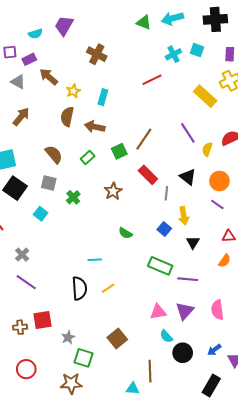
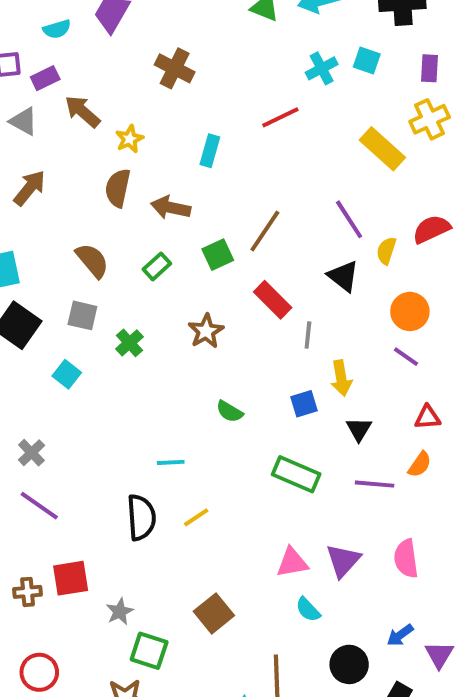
cyan rectangle: (103, 97) -> (210, 151), moved
black triangle: (188, 177) -> (343, 276), moved
blue square: (164, 229) -> (304, 404), turned 32
purple line: (188, 279) -> (375, 484), moved
black circle: (183, 353) -> (349, 664), moved

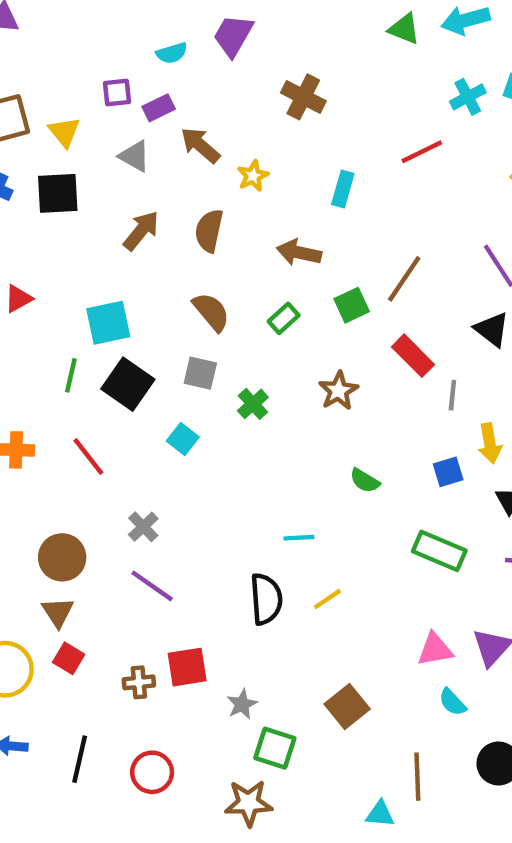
brown semicircle: (118, 188) -> (209, 231), moved

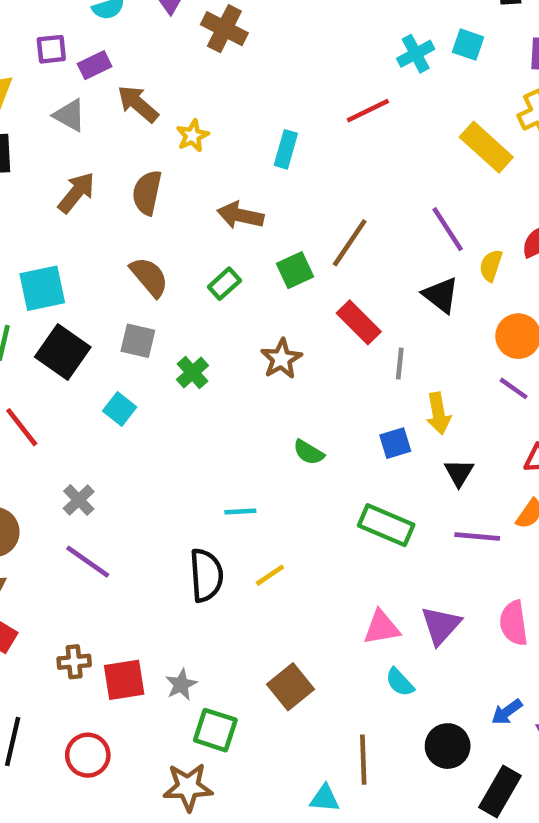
brown cross: (303, 97) -> (224, 29), moved
red square: (187, 667) -> (124, 680), moved

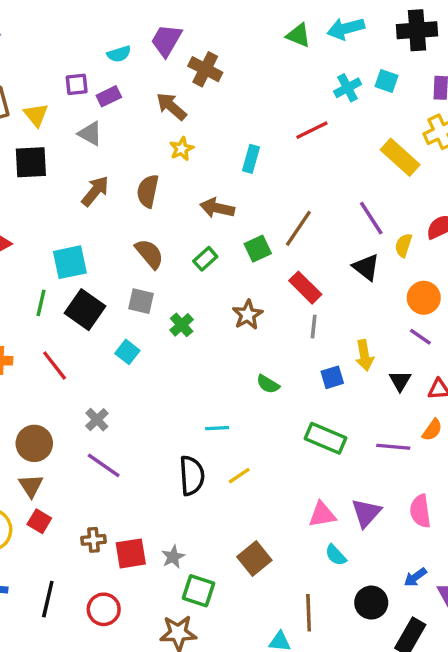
brown arrow: (138, 104) -> (171, 106), moved
gray line: (400, 363) -> (314, 327), moved
black triangle: (459, 473) -> (400, 381), moved

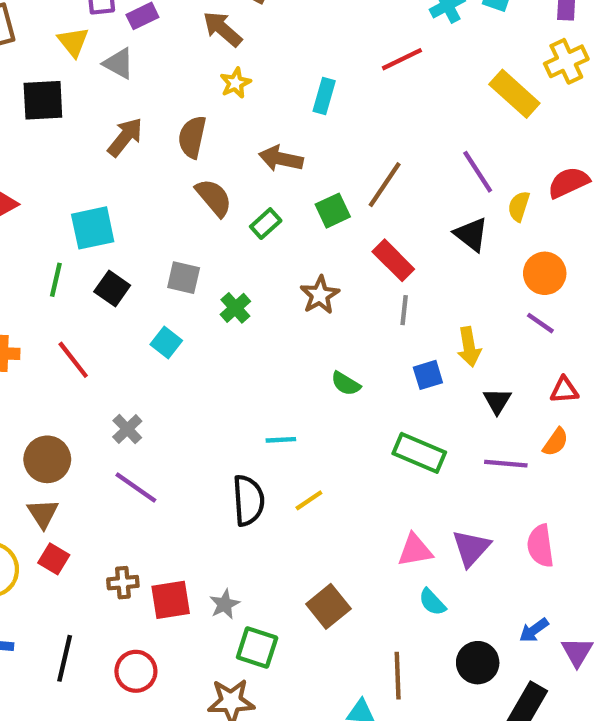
yellow triangle: (36, 115) -> (73, 42), moved
brown semicircle: (149, 254) -> (214, 198), moved
black square: (85, 310) -> (112, 288), size x0.7
black triangle: (400, 381) -> (497, 401), moved

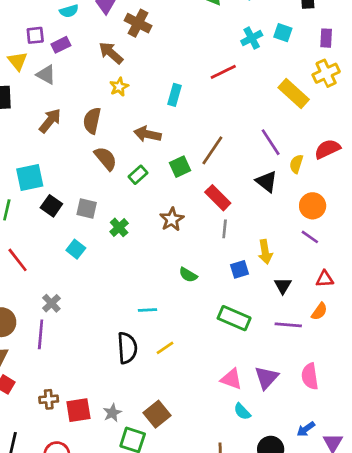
black square: (112, 288) -> (51, 206), moved
purple line: (136, 487) -> (41, 334), moved, turned 60
pink triangle: (415, 550) -> (231, 379), turned 30
brown square: (328, 606) -> (157, 414), moved

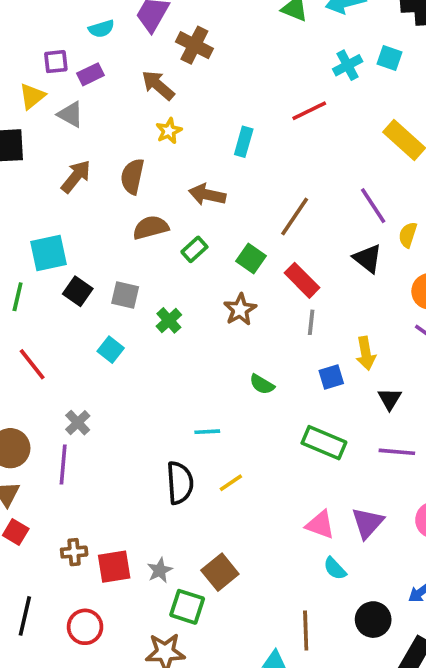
yellow triangle: (18, 61) -> (32, 96), turned 30
brown semicircle: (106, 158) -> (151, 227), turned -65
green square: (180, 167) -> (251, 258), moved, turned -30

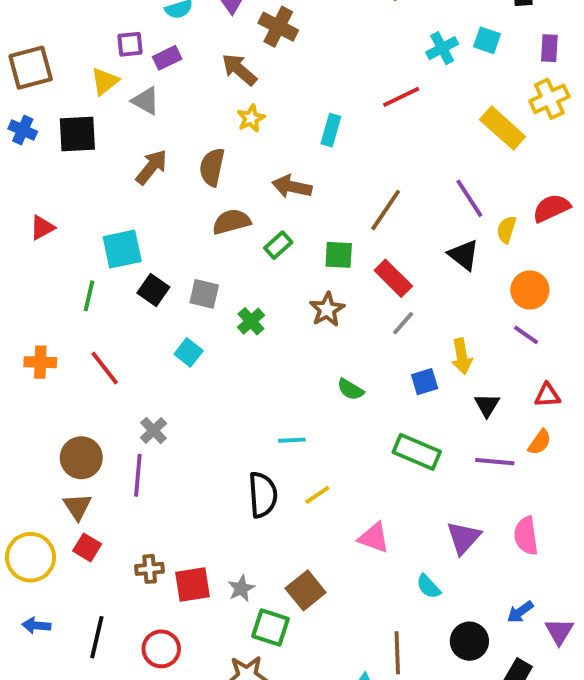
green square: (251, 258) -> (339, 255), turned -32
gray line: (311, 322) -> (403, 323), turned 35
pink triangle: (320, 525) -> (374, 538), moved

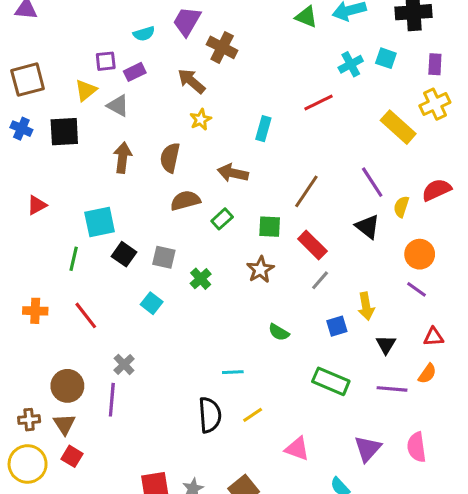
brown arrow: (151, 167) -> (123, 158), turned -32
brown cross: (150, 569) -> (29, 420), moved

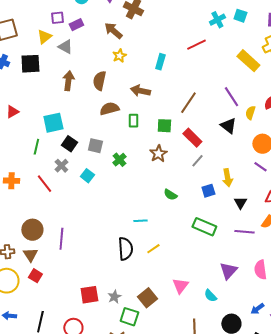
green rectangle: (222, 219) -> (133, 121), turned -48
gray cross: (124, 364) -> (61, 166), moved
pink triangle: (297, 449) -> (180, 286), moved, turned 48

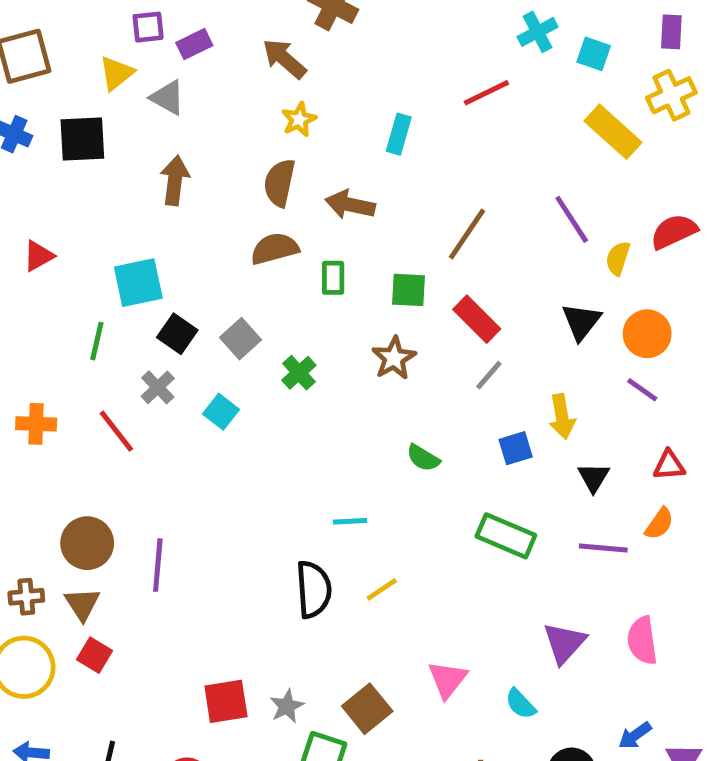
cyan square: (240, 16) -> (594, 54), moved
brown semicircle: (99, 81) -> (279, 183), moved
black triangle: (228, 126) -> (581, 322), moved, turned 30
gray square: (95, 146) -> (241, 339), turned 35

